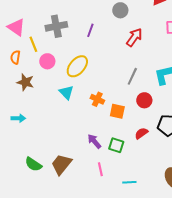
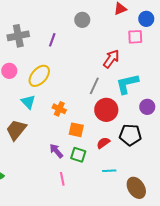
red arrow: (134, 37) -> (111, 59), moved
red circle: (144, 100) -> (106, 110), size x1.5
orange square: (117, 111) -> (76, 130), moved
brown trapezoid: (61, 164) -> (16, 130), moved
cyan line: (129, 182) -> (109, 171), moved

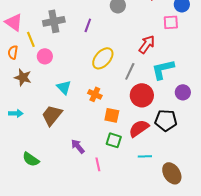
yellow ellipse: (39, 76) -> (103, 58), moved
red semicircle: (103, 143) -> (139, 128), size x1.5
purple arrow: (56, 151) -> (78, 146), moved

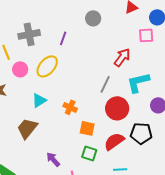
yellow ellipse: (103, 58) -> (47, 66), moved
cyan triangle: (64, 87) -> (39, 100), turned 42

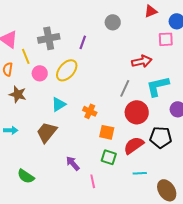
red arrow: (122, 57) -> (142, 61), turned 42

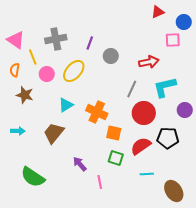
gray circle: (113, 22) -> (111, 56), moved
orange cross: (90, 111) -> (97, 112), size x1.5
green semicircle: (26, 176) -> (33, 177), size x1.4

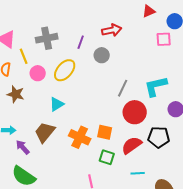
red arrow: (149, 62) -> (112, 30), moved
orange cross: (97, 112) -> (80, 137), moved
purple arrow: (80, 164) -> (23, 147), moved

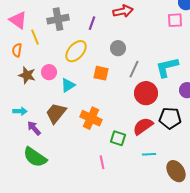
gray circle: (102, 55) -> (118, 48), moved
pink circle: (38, 73) -> (49, 72), moved
orange square: (105, 132) -> (101, 73), moved

